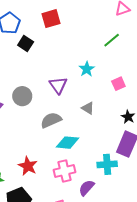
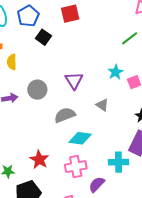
cyan star: (87, 69) -> (115, 72), moved

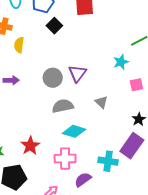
cyan star: (115, 72) -> (121, 62), moved
gray circle: (37, 90) -> (53, 78), moved

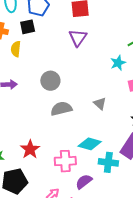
black square: (54, 26) -> (28, 27), moved, turned 35
purple triangle: (77, 73) -> (78, 38), moved
cyan diamond: (74, 131) -> (90, 144), moved

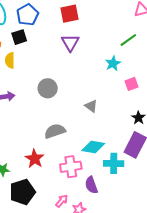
gray triangle: (100, 104) -> (91, 106), moved
gray semicircle: (61, 109) -> (55, 131), moved
purple semicircle: (84, 182) -> (91, 185), turned -66

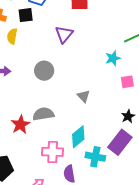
purple triangle: (70, 43) -> (64, 34), moved
cyan diamond: (93, 147) -> (78, 137), turned -60
red star: (35, 159) -> (20, 125), moved

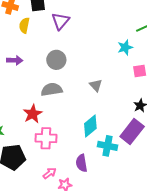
purple triangle: (64, 34) -> (60, 21), moved
gray semicircle: (43, 114) -> (52, 89), moved
pink cross: (53, 152) -> (46, 138), moved

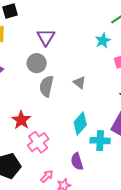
purple triangle: (60, 21) -> (46, 37), moved
gray semicircle: (52, 89) -> (46, 86), moved, turned -60
pink cross: (46, 138) -> (38, 142), turned -30

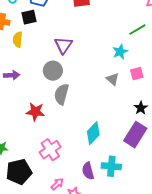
gray triangle: (80, 82) -> (112, 79), moved
red star: (21, 120) -> (35, 112), moved, turned -30
cyan cross: (100, 141) -> (111, 166), moved

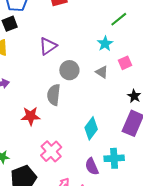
purple triangle: (63, 45) -> (48, 46), turned 30
gray circle: (53, 71) -> (69, 70), moved

